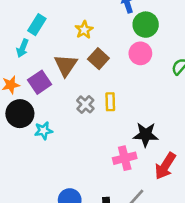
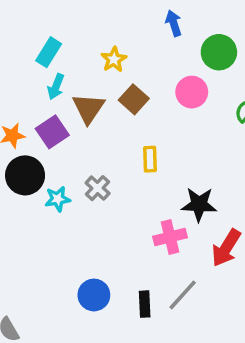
green circle: (146, 25) -> (219, 52), moved
cyan arrow: (23, 48) -> (56, 87), moved
gray cross: (85, 104) -> (98, 188), moved

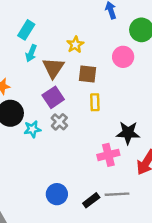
yellow star: (114, 59) -> (75, 45), moved
brown square: (134, 99) -> (88, 74), moved, turned -36
purple square: (52, 132) -> (53, 97), moved
gray line: (183, 295) -> (117, 194), turned 45
black rectangle: (145, 304) -> (91, 200), turned 56

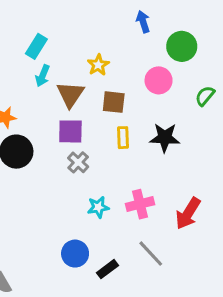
purple square: (53, 97) -> (70, 131), turned 35
cyan star: (32, 129) -> (98, 207), moved
black star: (128, 133) -> (165, 138), moved
gray line: (117, 194) -> (151, 254), turned 50
black rectangle: (91, 200) -> (108, 269), moved

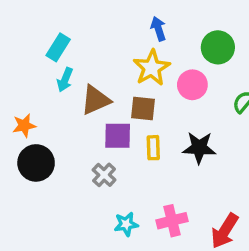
blue arrow: (143, 22) -> (158, 29), moved
yellow star: (98, 65) -> (152, 68), moved, size x1.5
brown triangle: (70, 94) -> (96, 100), turned 32
purple square: (70, 131) -> (118, 136), moved

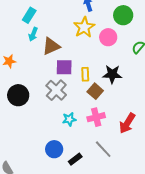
brown square: (143, 109) -> (95, 91), moved, turned 35
black circle: (36, 163) -> (18, 95), moved
gray cross: (104, 175) -> (56, 90), size x1.5

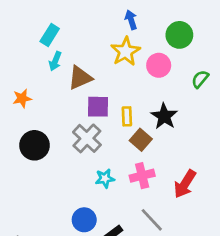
black star: (112, 74) -> (164, 116), turned 30

